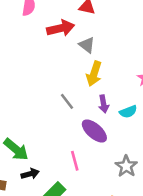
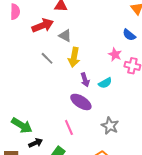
gray line: (67, 101) -> (47, 58), moved

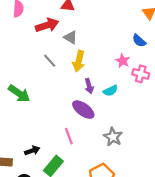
green arrow: (22, 125) -> (19, 93), moved

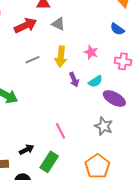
gray triangle: (70, 37) -> (58, 24), moved
gray line: (50, 61) -> (33, 60), turned -64
pink star: (123, 61) -> (91, 52), moved
purple ellipse: (83, 110) -> (114, 98), moved

